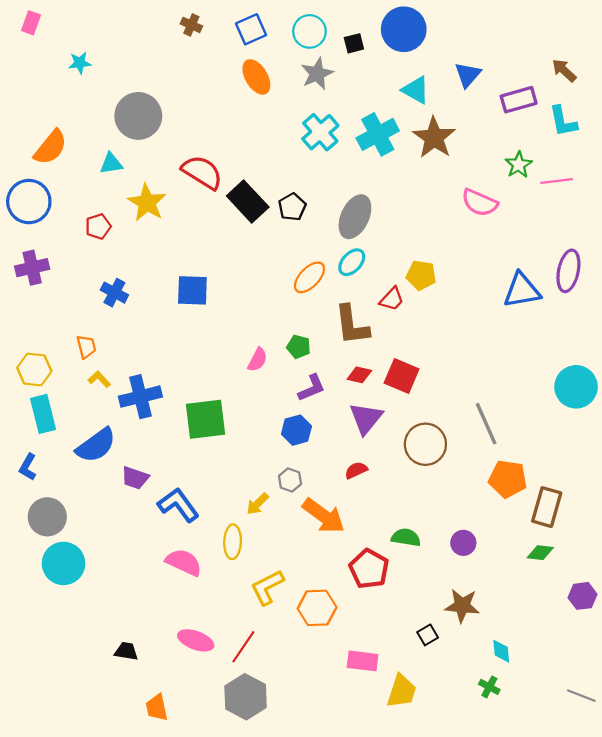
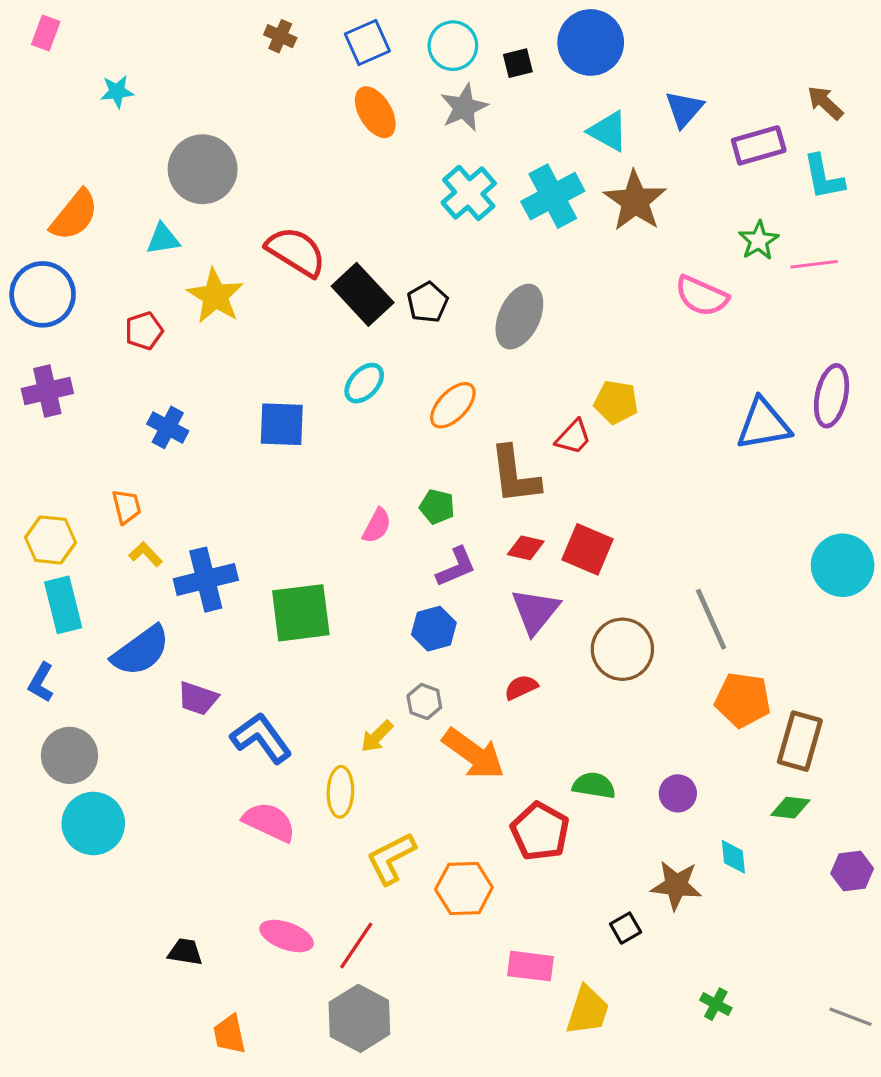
cyan ellipse: (352, 262) -> (364, 383), moved
cyan diamond: (501, 651) -> (733, 857), moved

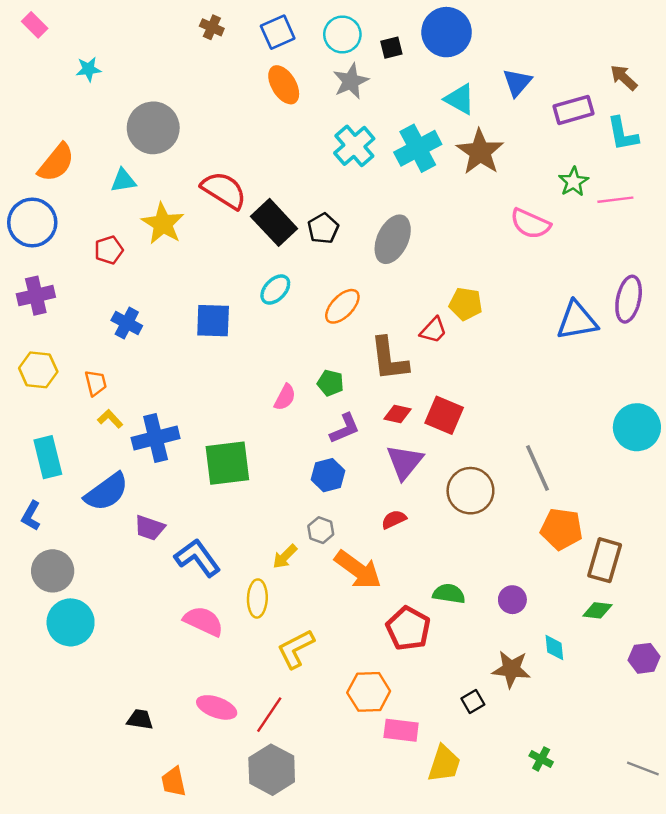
pink rectangle: (46, 33) -> (35, 25), turned -65
yellow hexagon: (51, 540) -> (38, 370), moved
orange hexagon: (464, 888) -> (369, 692), moved

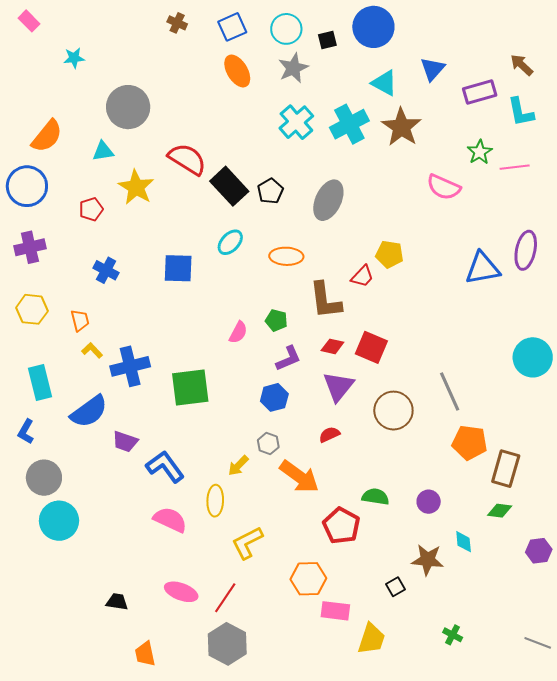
orange ellipse: (342, 306) -> (286, 256), turned 48

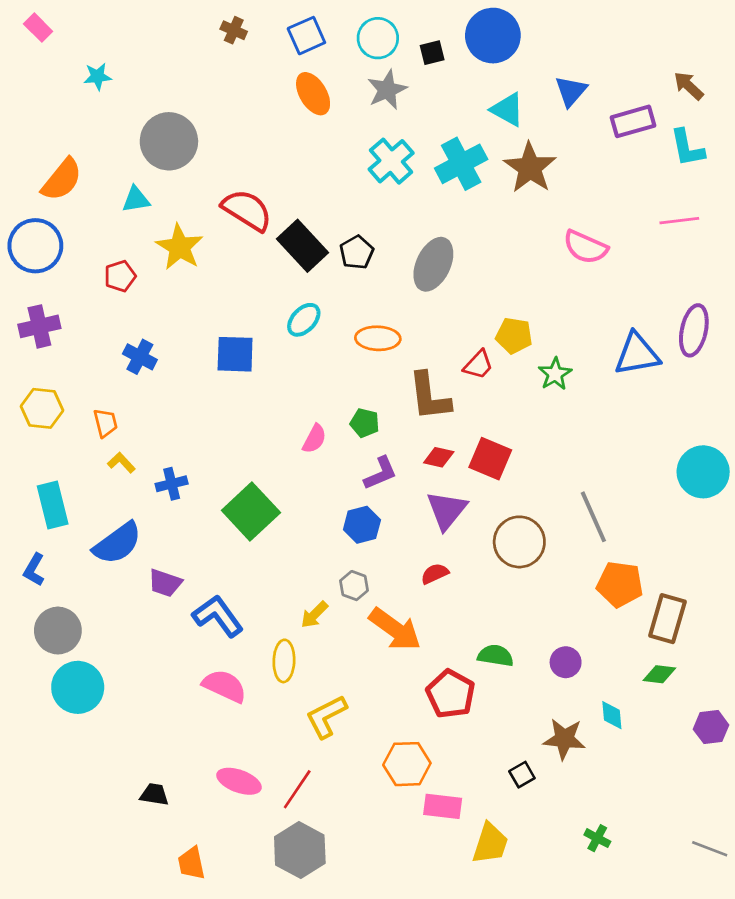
green star: (480, 152) -> (555, 374), moved
blue cross: (130, 366) -> (172, 484), size x0.6
green square: (190, 387) -> (251, 512), turned -36

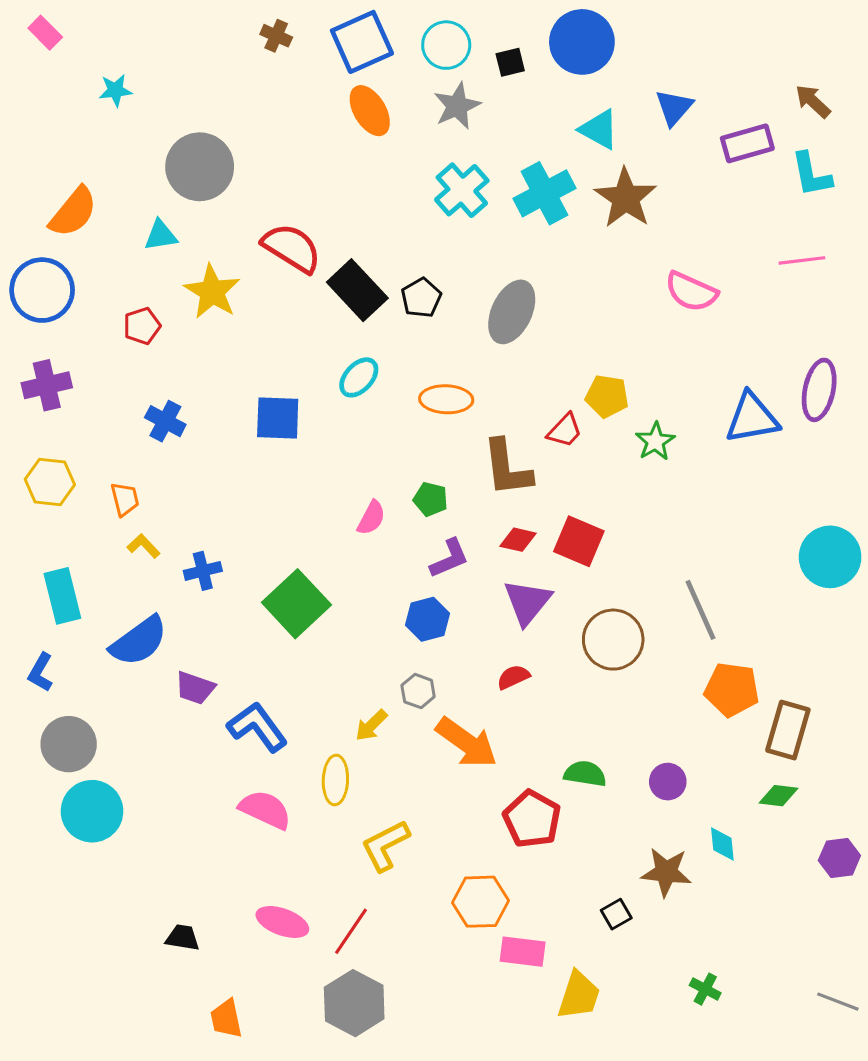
blue square: (306, 36) -> (362, 42), size x1.4

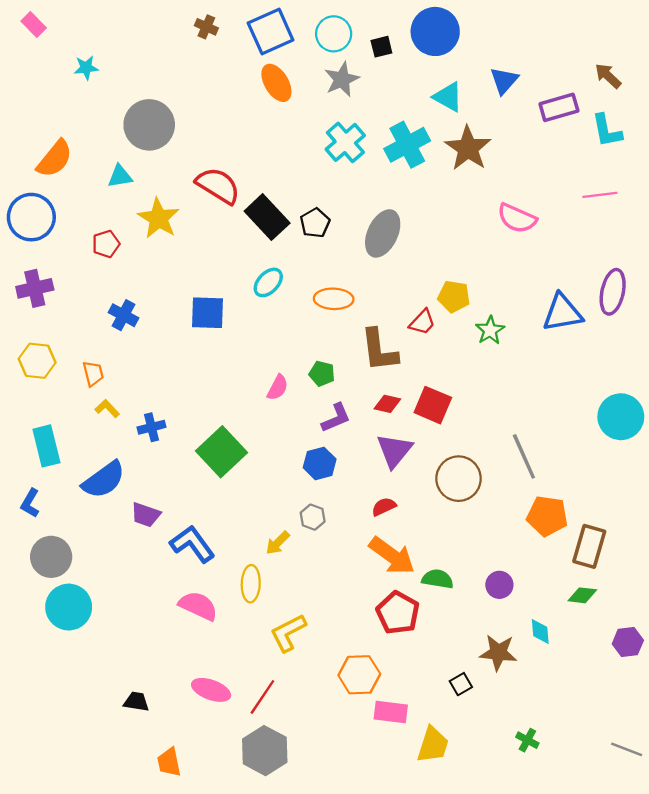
orange arrow: (466, 743) -> (392, 556), moved

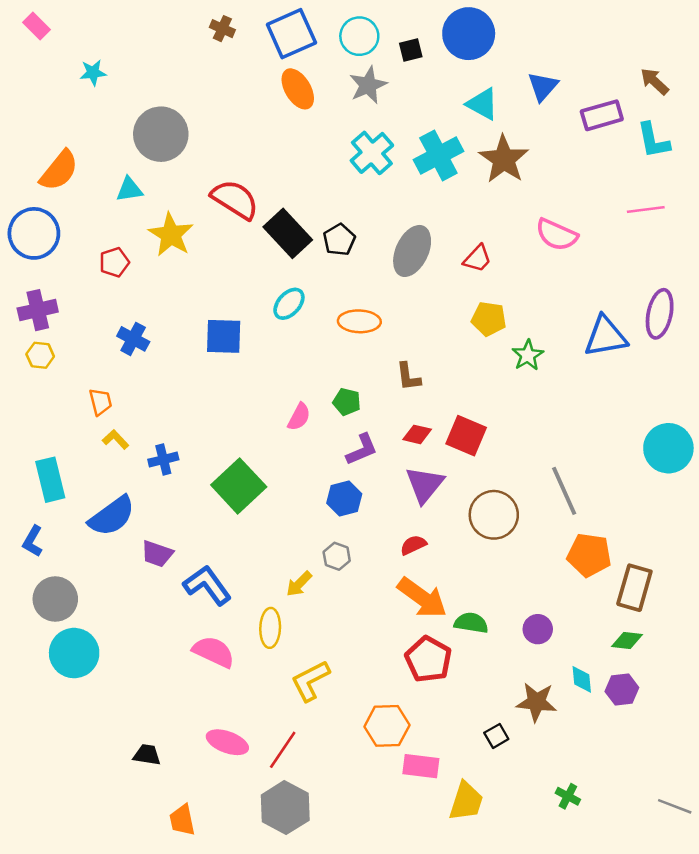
red trapezoid: (422, 322) -> (477, 259), moved
brown L-shape: (379, 350) -> (408, 377), size x0.6
yellow hexagon: (37, 361) -> (40, 355), moved, size x0.7
purple hexagon: (628, 642) -> (622, 689), moved

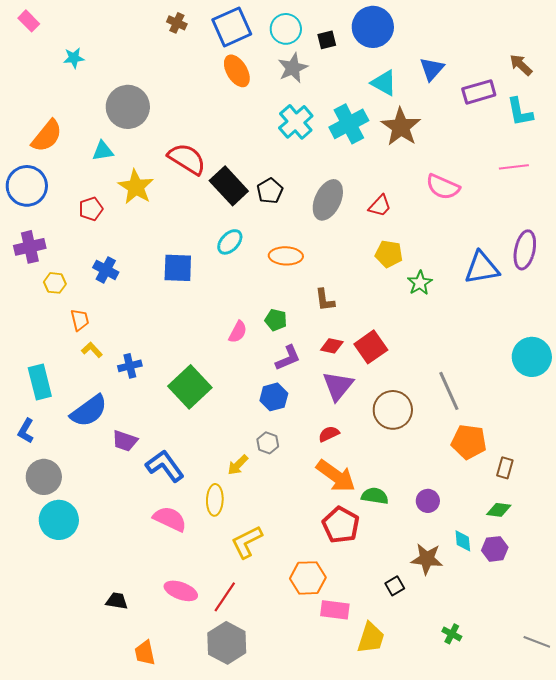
yellow hexagon: (40, 355) -> (55, 283), moved
red square: (466, 436) -> (371, 347), turned 32
brown rectangle: (634, 588) -> (505, 468), size x0.6

